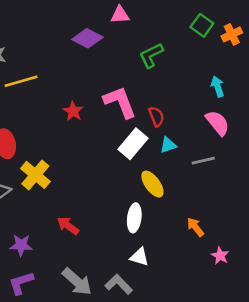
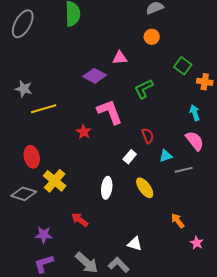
orange cross: (232, 34) -> (205, 82), moved, turned 35
pink L-shape: (120, 102) -> (110, 112), moved
white rectangle: (133, 144) -> (130, 157), size x0.6
cyan triangle: (168, 145) -> (166, 156), moved
white ellipse: (134, 218) -> (107, 188), moved

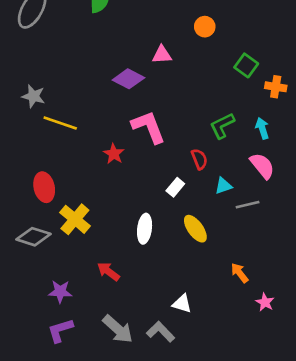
green L-shape: (144, 89) -> (222, 126), moved
yellow line: (44, 109) -> (60, 123), turned 35

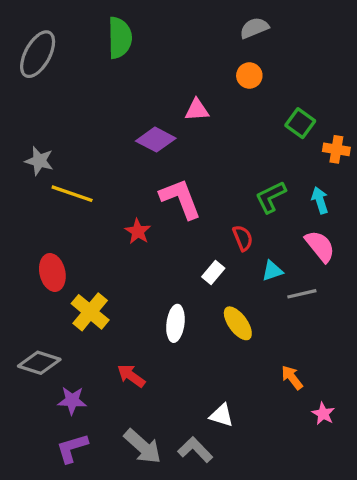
gray diamond: (33, 237) -> (39, 363), moved

